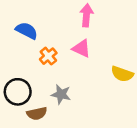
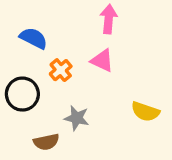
yellow semicircle: (122, 74) -> (145, 112), moved
black circle: (18, 92) -> (22, 94), moved

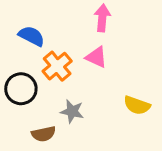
orange cross: (61, 70) -> (57, 66), size x1.4

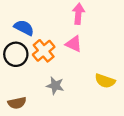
black circle: (21, 89) -> (16, 54), moved
brown semicircle: (44, 134) -> (17, 103), moved

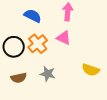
blue semicircle: (24, 28) -> (33, 16), moved
brown semicircle: (17, 103) -> (19, 78), moved

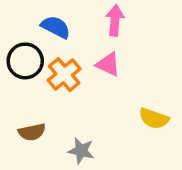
black circle: (14, 47) -> (25, 61), moved
gray star: (48, 74) -> (81, 151), moved

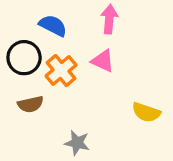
brown semicircle: (32, 132) -> (30, 104), moved

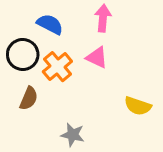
brown semicircle: (30, 104) -> (29, 98), turned -55

